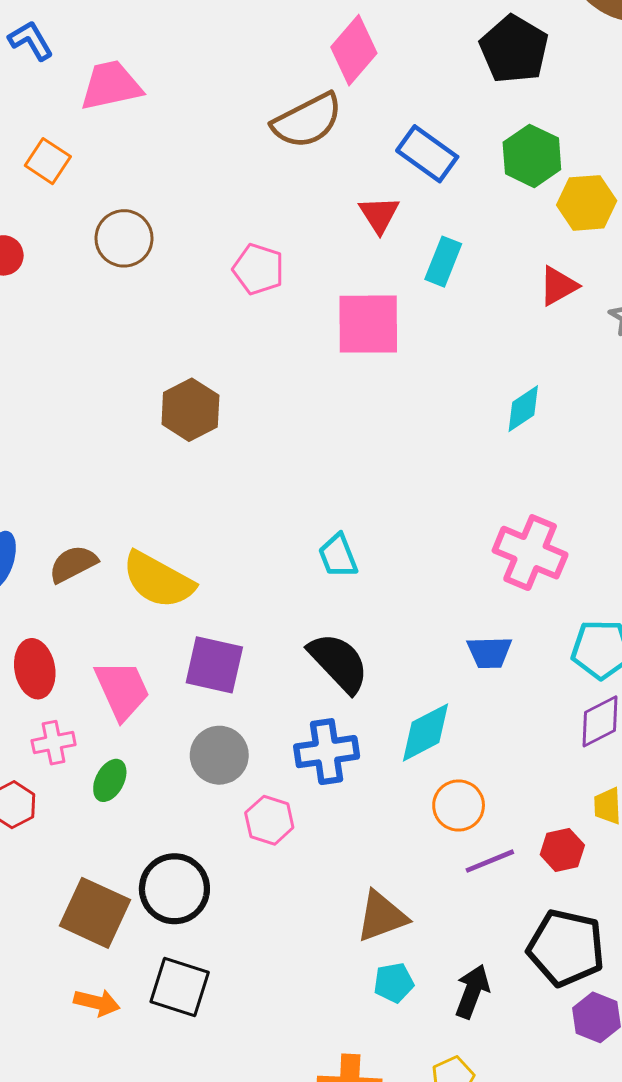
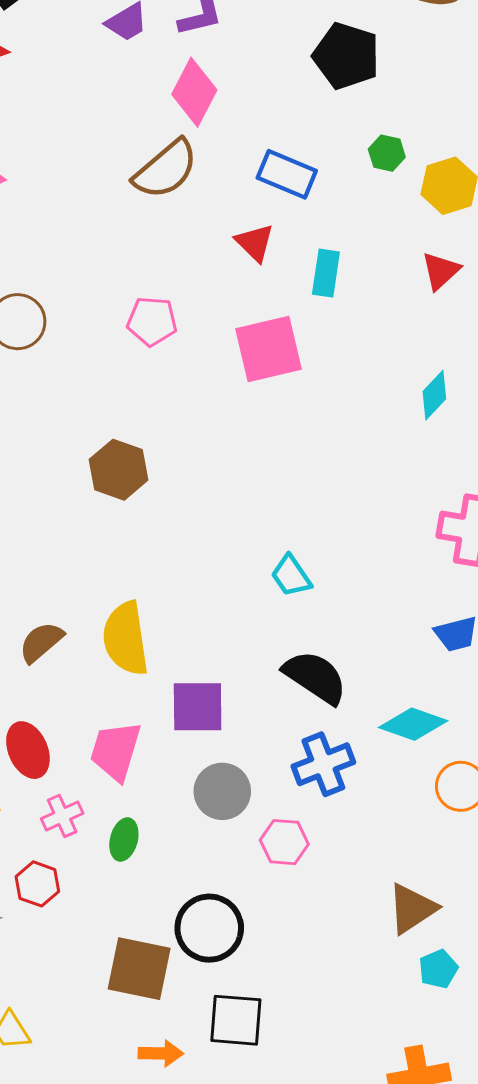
green hexagon: (532, 156) -> (387, 153), size x0.6
yellow semicircle: (158, 580) -> (126, 639), turned 66
pink trapezoid: (122, 690) -> (116, 751), turned -126
cyan diamond: (426, 732) -> (413, 724), turned 60

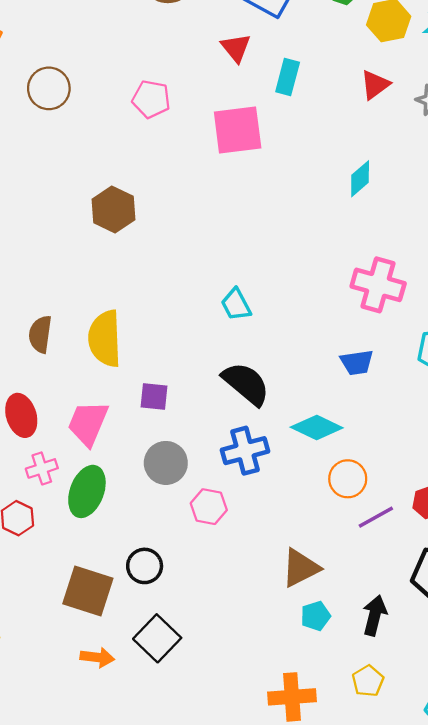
brown semicircle: (41, 642) -> (40, 334), turned -48
purple square: (198, 707) -> (154, 396), size x0.7
green ellipse: (124, 840) -> (87, 491), size x1.6
black circle: (209, 928) -> (145, 566), size x0.7
black square: (236, 1020) -> (157, 638), turned 33

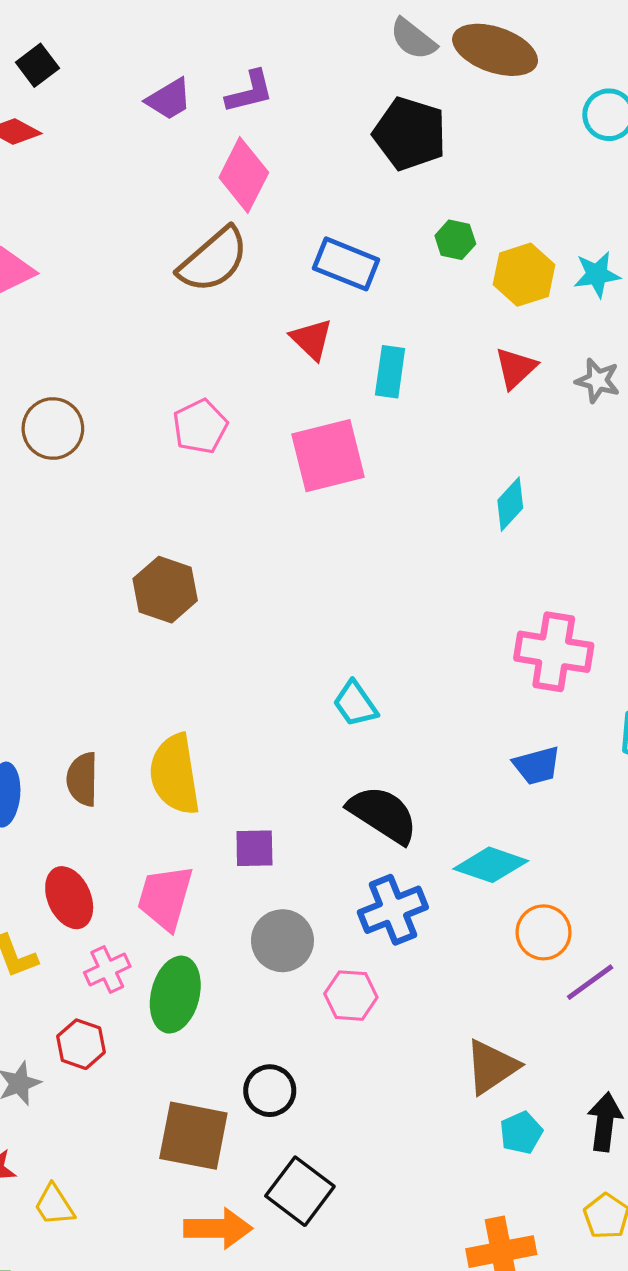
pink pentagon: (151, 99) -> (200, 426), turned -30
orange arrow: (97, 657) -> (218, 1228), size x1.4

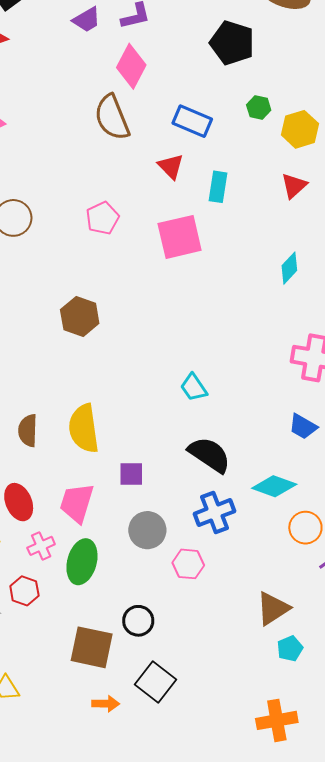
brown semicircle: (213, 260) -> (112, 117), turned 108
blue trapezoid: (537, 766) -> (303, 427), turned 44
orange arrow: (218, 1228) -> (106, 704), size x0.7

